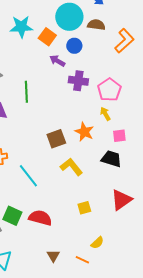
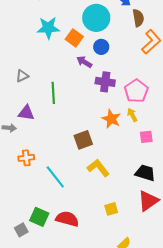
brown semicircle: (96, 25) -> (138, 18), moved, turned 72
orange star: (84, 132) -> (111, 119), moved
black trapezoid: (111, 159) -> (145, 173), moved

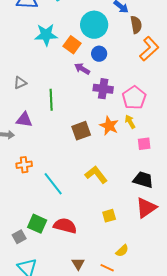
brown square: (83, 140) -> (81, 131), moved

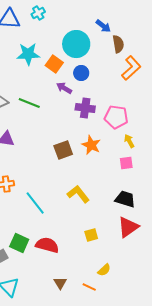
pink pentagon: (134, 98) -> (116, 117), turned -30
green line: (51, 100) -> (29, 103), moved, turned -65
yellow arrow: (130, 122) -> (129, 141), moved

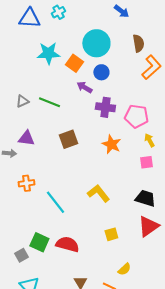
blue arrow: (103, 26) -> (121, 11), moved
brown square: (63, 150) -> (68, 139), moved

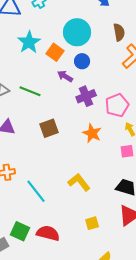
cyan star: (48, 53) -> (29, 42), turned -30
purple cross: (105, 107) -> (86, 96), turned -30
pink pentagon: (136, 116) -> (117, 105), turned -30

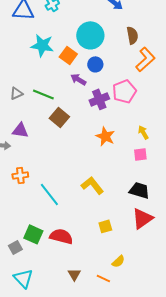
cyan star: (29, 42) -> (42, 45), turned -30
pink pentagon: (117, 105) -> (124, 91), moved
brown square: (49, 128) -> (59, 117), moved, turned -30

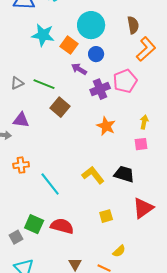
yellow arrow: (143, 132) -> (144, 122), turned 40
black trapezoid: (139, 190) -> (124, 174), moved

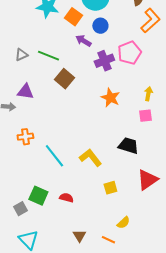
yellow L-shape: (93, 175) -> (90, 158), moved
red semicircle: (62, 226) -> (66, 198), size x0.6

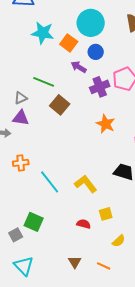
gray triangle: (21, 55) -> (21, 98), moved
red semicircle: (66, 198) -> (84, 224), moved
yellow semicircle: (123, 223) -> (119, 241), moved

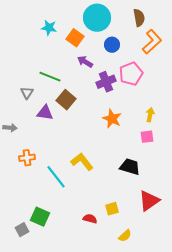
cyan star: (43, 33) -> (49, 28), size x0.7
blue circle: (96, 52) -> (112, 45), moved
gray triangle: (21, 98) -> (27, 93), turned -32
purple triangle: (21, 118) -> (45, 113), moved
yellow L-shape: (86, 184) -> (82, 162), moved

